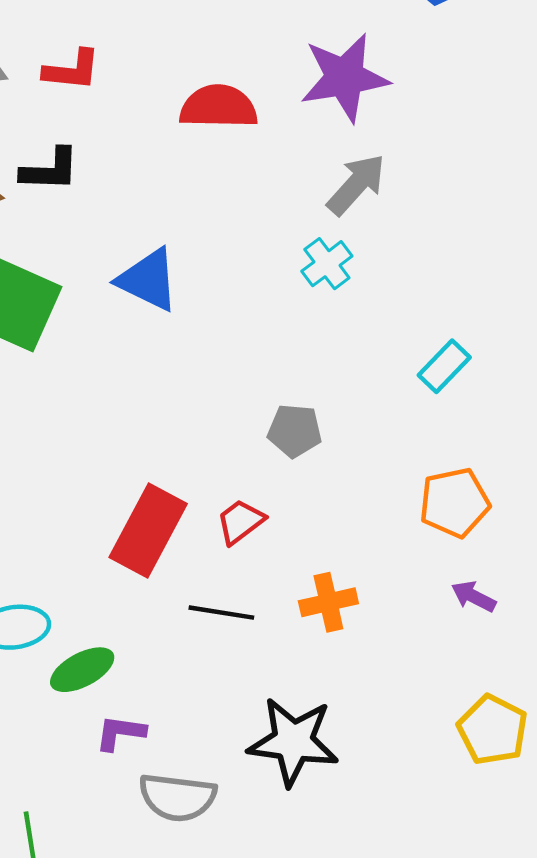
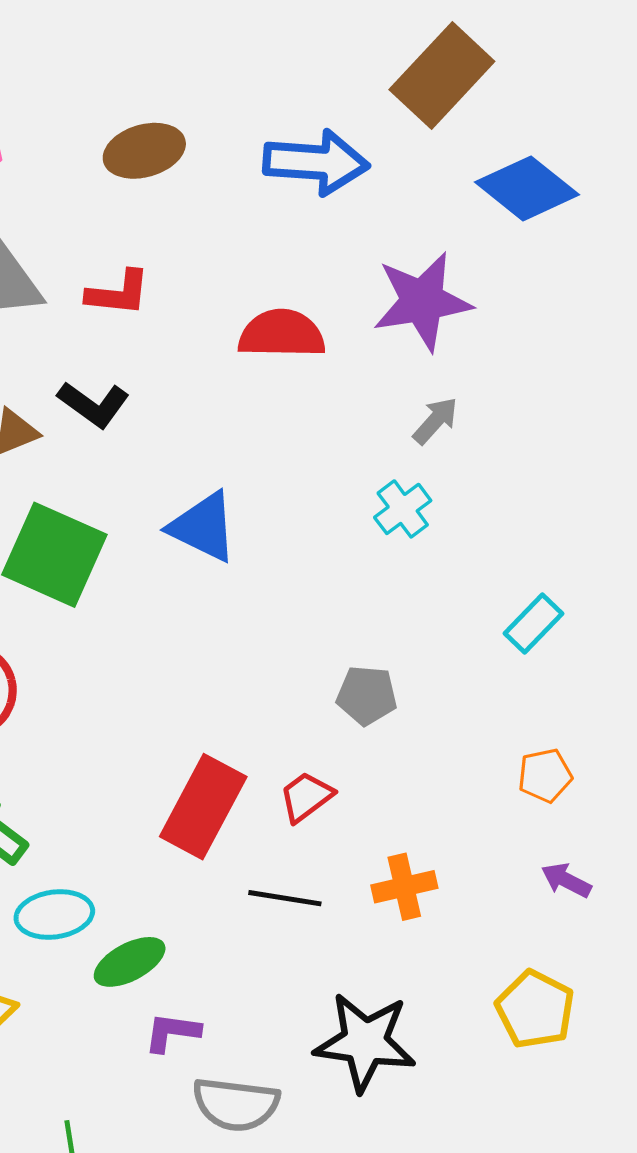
black L-shape: (50, 170) -> (94, 404), turned 34
gray arrow: (356, 184) -> (435, 421), size x0.7
orange pentagon: (454, 503) -> (545, 776), size x0.7
yellow pentagon: (493, 730) -> (535, 1009), moved

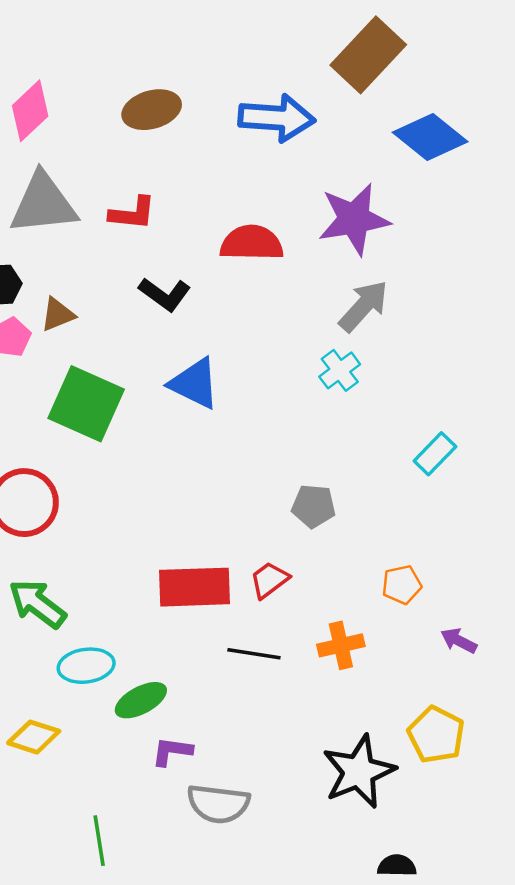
black L-shape: (94, 404) -> (165, 294), moved
gray arrow: (435, 421) -> (364, 306), size x1.5
orange pentagon: (545, 776) -> (402, 585), moved
red rectangle: (203, 807) -> (194, 587), turned 60
black star: (365, 1042) -> (359, 772), moved, turned -30

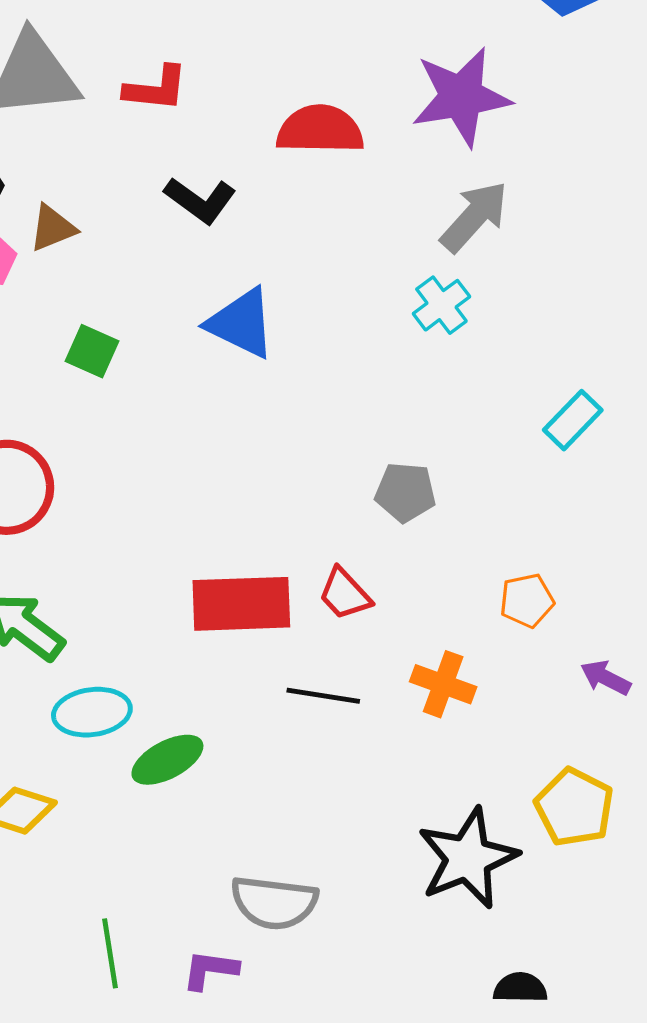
green square: (86, 404) -> (92, 351), size x0.5
red trapezoid: (269, 580) -> (345, 594), turned -96
orange cross: (341, 645) -> (443, 684), turned 33
purple L-shape: (172, 751) -> (210, 970), moved

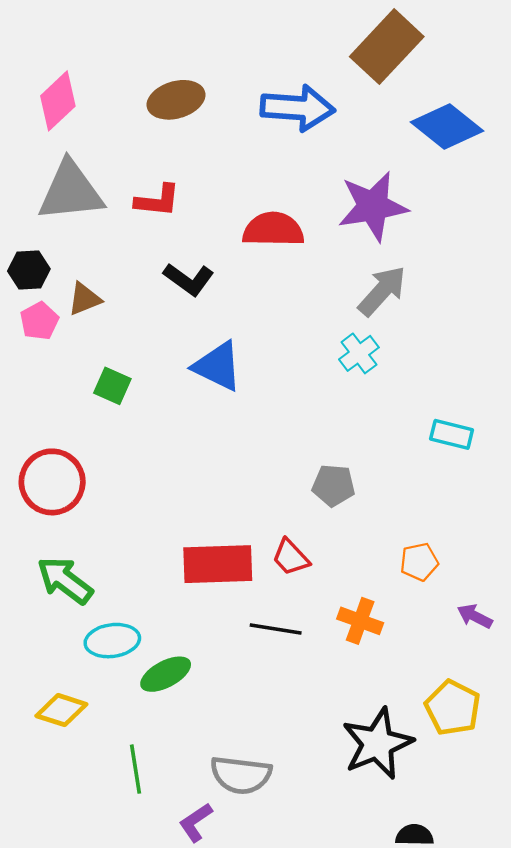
cyan rectangle: (573, 420) -> (452, 434), turned 60
green line: (110, 953) -> (135, 769), moved
purple L-shape: (210, 970) -> (196, 822), turned -42

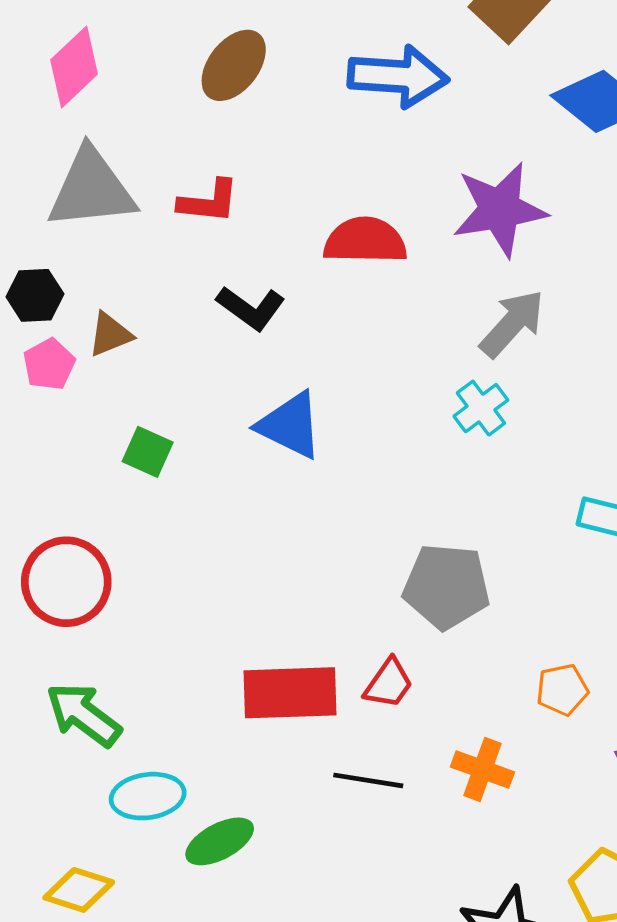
brown ellipse: (176, 100) -> (234, 65), turned -36
gray pentagon: (333, 485) -> (446, 586), size x1.5
red trapezoid: (291, 557) -> (389, 683), turned -102

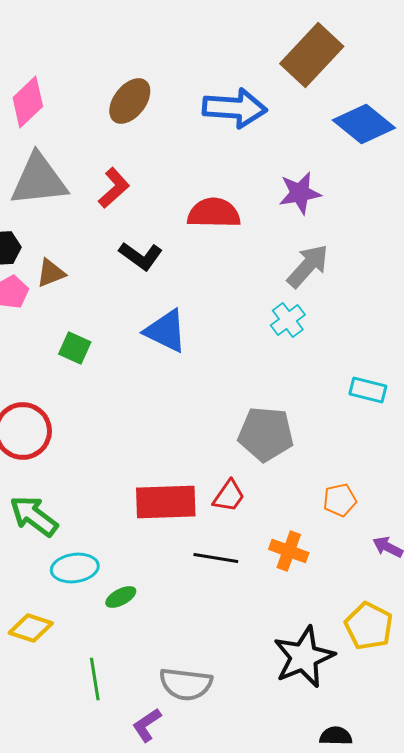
red L-shape: (209, 202) -> (114, 188), turned -48
purple star: (500, 209) -> (300, 193), size x0.7
green ellipse: (220, 841) -> (121, 597), size x0.7

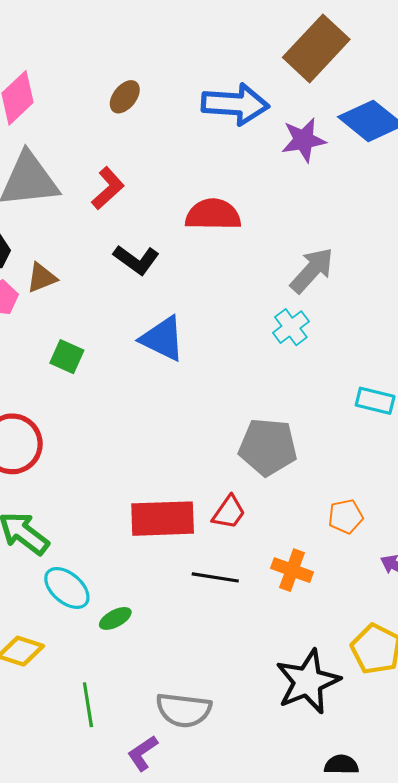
brown ellipse: (130, 101) -> (125, 97), size x0.7
purple star: (300, 193) -> (304, 140), moved
cyan ellipse: (75, 568) -> (67, 588), turned 48

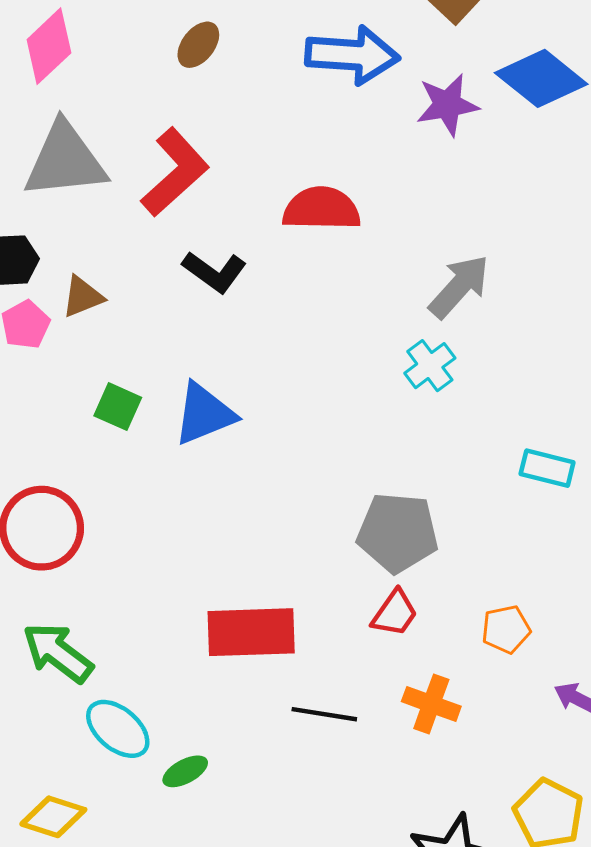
red L-shape: (108, 188) -> (175, 172), size x1.5
blue triangle: (163, 339) -> (204, 414), moved, turned -48
red trapezoid: (229, 512) -> (395, 613), moved

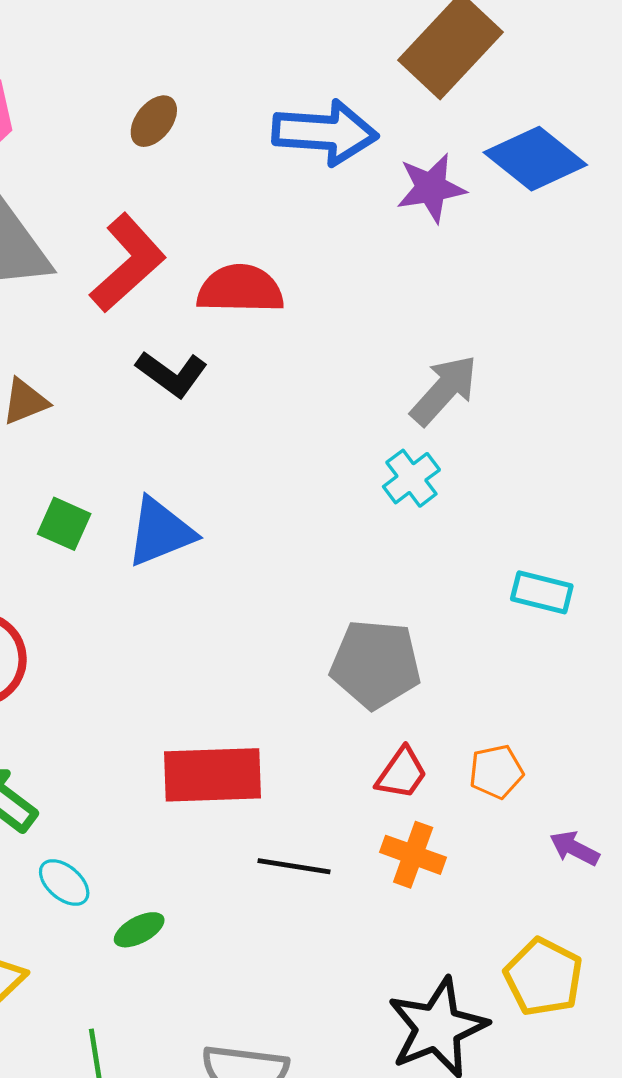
red semicircle: (321, 209) -> (240, 289), moved
red trapezoid: (395, 613) -> (402, 773), moved
cyan ellipse: (118, 729) -> (64, 883), size x0.7

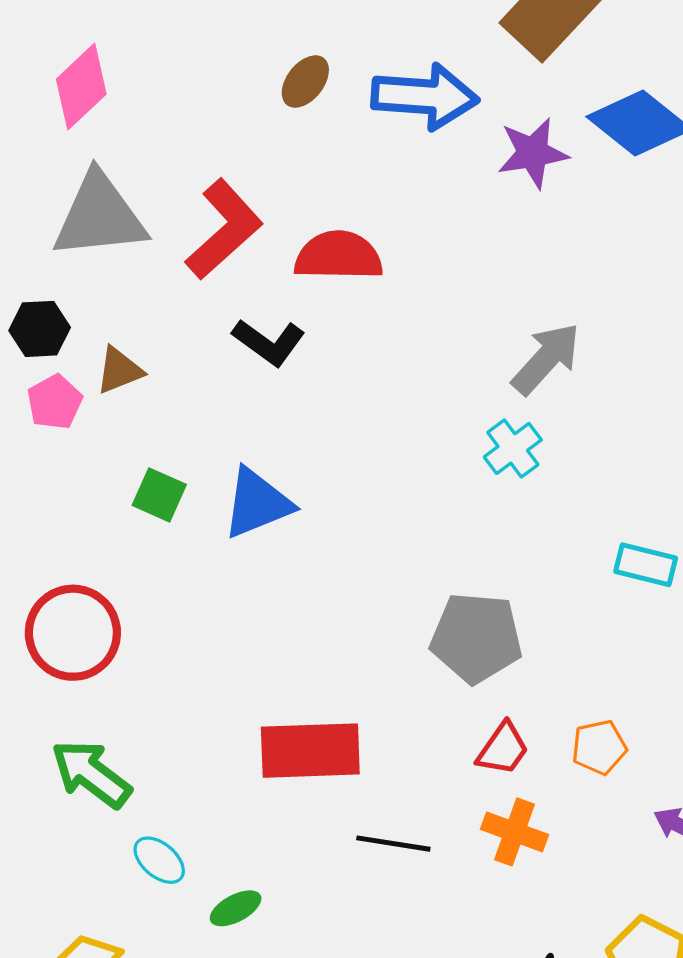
brown ellipse: (154, 121) -> (305, 82), moved

